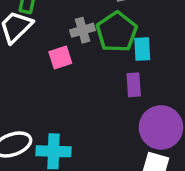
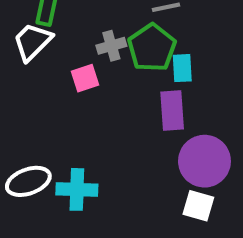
purple rectangle: (134, 85) -> (172, 111), size x1.4

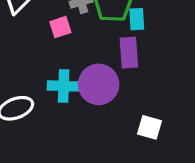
purple circle: (204, 161) -> (99, 84), moved
cyan cross: (77, 189) -> (64, 86), moved

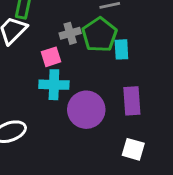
purple rectangle: (129, 53) -> (132, 101), moved
cyan cross: (64, 86) -> (54, 85), moved

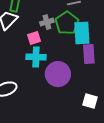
cyan rectangle: (121, 49) -> (82, 33), size x1.6
purple rectangle: (132, 101) -> (89, 54), moved

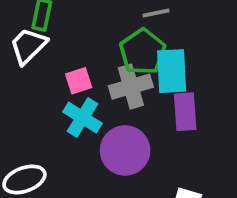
gray cross: (47, 22) -> (131, 87), moved, size x1.5
cyan cross: (36, 57) -> (82, 118), turned 30

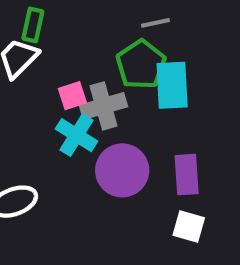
gray cross: (131, 87) -> (104, 106), moved
purple rectangle: (185, 112) -> (187, 175), moved

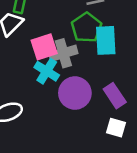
pink square: (72, 96) -> (44, 47), size x1.5
purple rectangle: (187, 175) -> (115, 96), turned -30

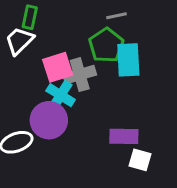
purple circle: (75, 93) -> (49, 120), moved
purple rectangle: (115, 96) -> (124, 136), moved, turned -55

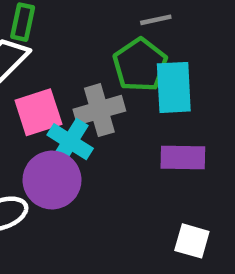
pink square: (58, 67) -> (38, 112), moved
purple rectangle: (124, 136) -> (183, 157), moved

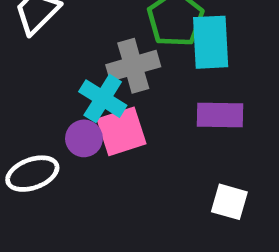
pink square: (38, 112) -> (122, 131), moved
purple circle: (52, 180) -> (84, 138), size x0.6

